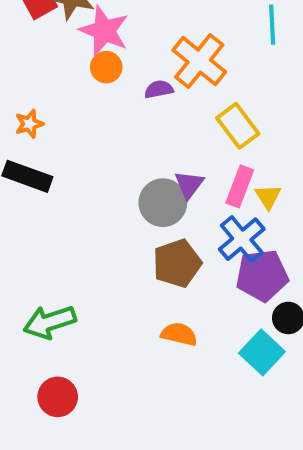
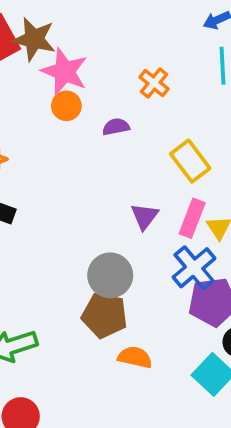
orange cross: (199, 61) -> (154, 83), moved, size x0.6
gray circle: (163, 203) -> (110, 275), moved
brown pentagon: (177, 263) -> (104, 315), moved, turned 30

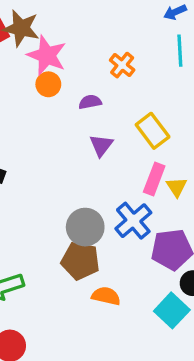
purple triangle: (144, 216) -> (101, 145), moved
blue cross: (194, 268) -> (133, 221), moved

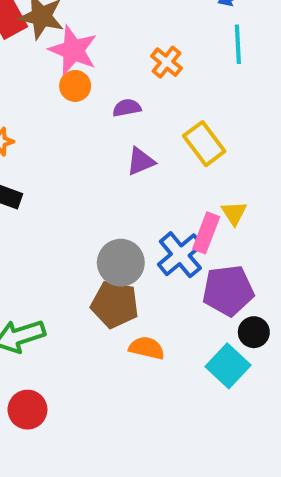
purple triangle: (101, 145) -> (141, 161), turned 30
pink rectangle: (154, 179) -> (206, 233), moved

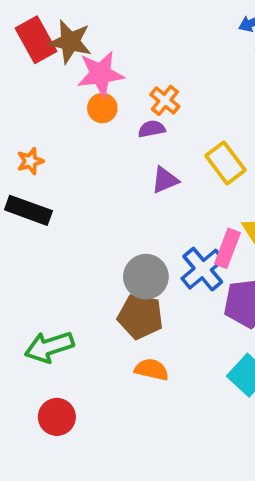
pink star: (73, 50) -> (100, 74), turned -30
orange cross: (166, 62) -> (165, 100), moved
orange semicircle: (147, 348) -> (152, 370), moved

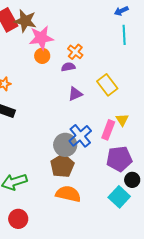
blue cross: (203, 269) -> (80, 136), moved
brown pentagon: (140, 316) -> (62, 166), turned 30
orange semicircle: (152, 370) -> (68, 194), size x1.4

